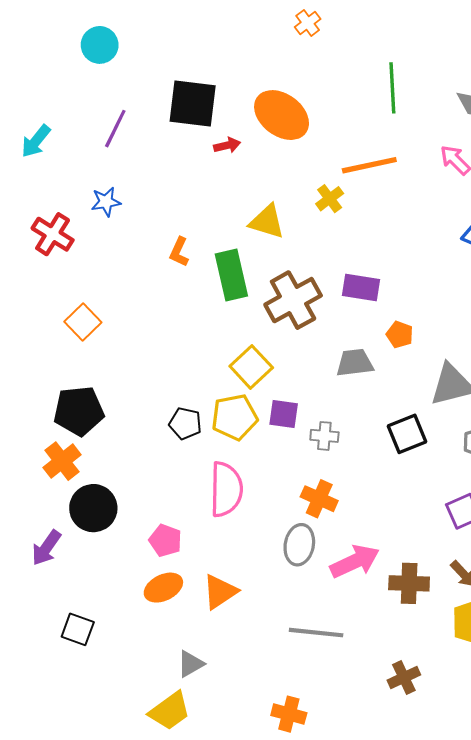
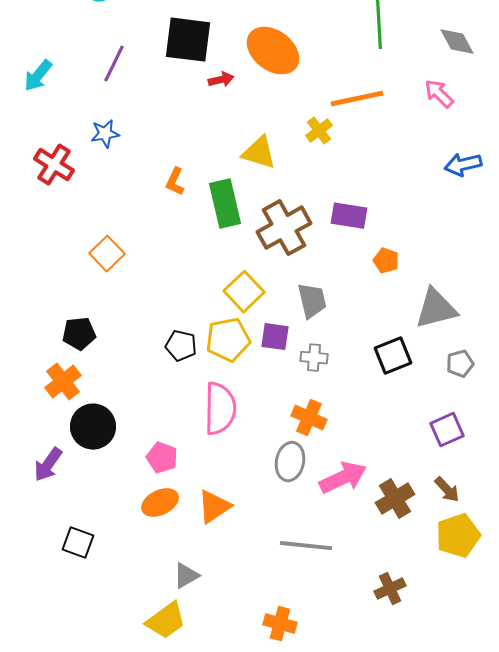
orange square: (83, 322) -> (107, 254), moved
gray trapezoid: (355, 363) -> (312, 301), moved, turned 84
black pentagon: (79, 411) -> (79, 334), size x0.7
brown cross: (409, 583) -> (395, 499), turned -33

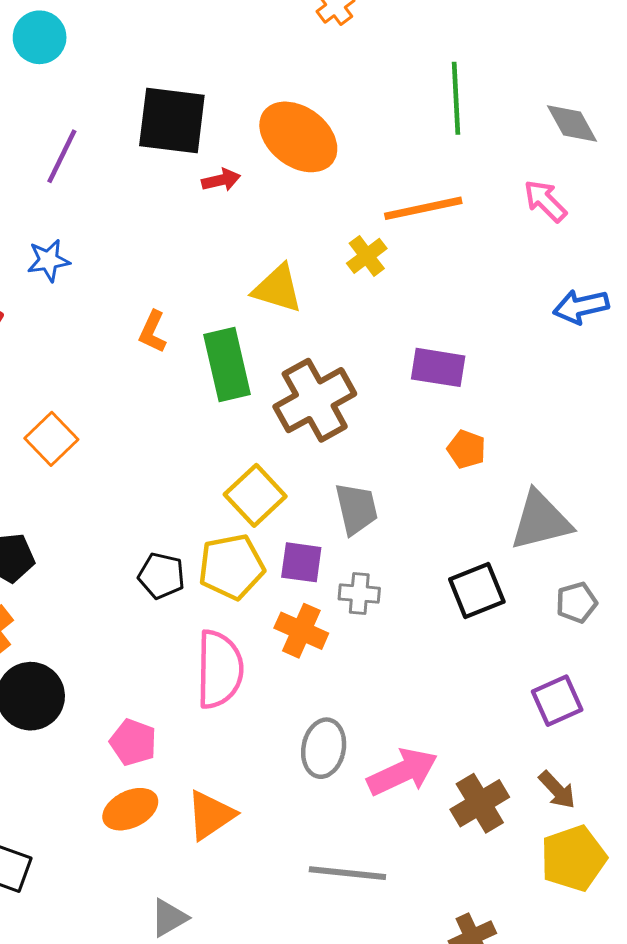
purple rectangle: (349, 216) -> (438, 367), moved
orange cross: (309, 418) -> (301, 631), moved

